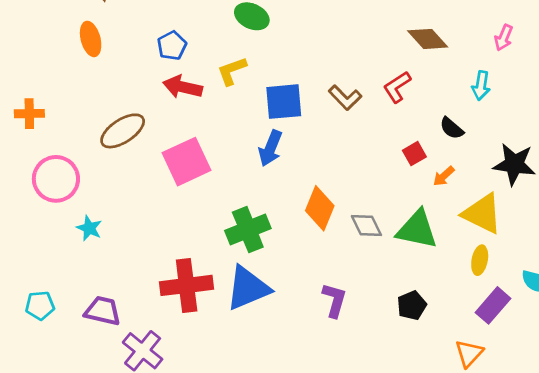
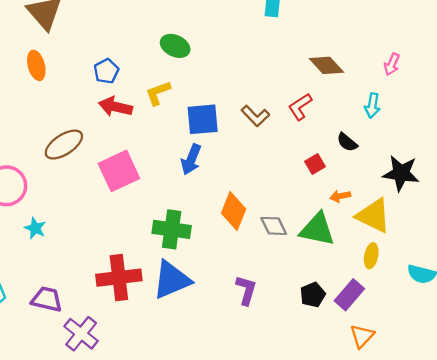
orange arrow: (444, 176) -> (340, 196), moved, turned 30
green cross: (248, 230) -> (172, 229), turned 30
purple rectangle: (493, 305) -> (349, 295), moved

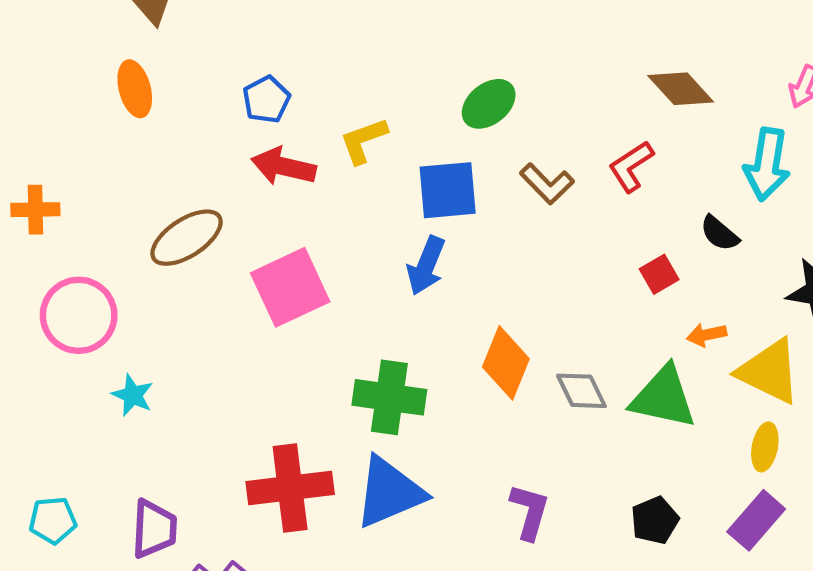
green ellipse: (175, 46) -> (489, 104), moved, turned -64
cyan arrow: (372, 106) -> (767, 164), size x1.5
purple rectangle: (349, 295) -> (756, 520), moved
purple trapezoid: (47, 299) -> (154, 529), turned 80

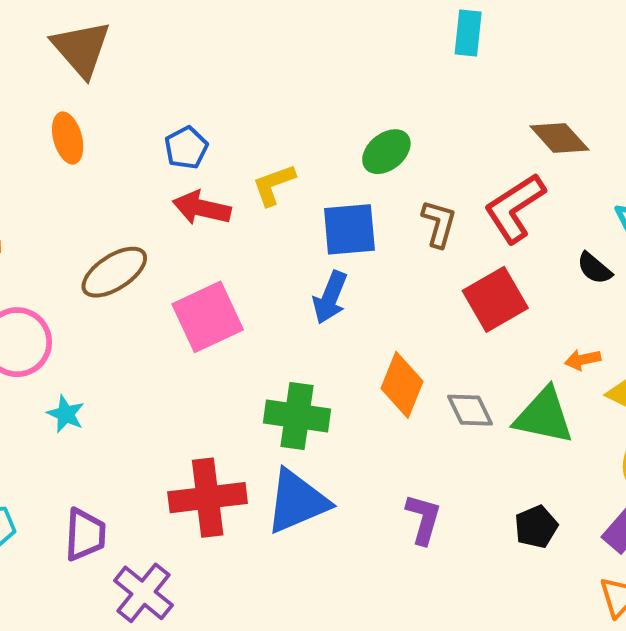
red L-shape: (631, 166) -> (515, 208), size x1.5
brown L-shape: (547, 184) -> (439, 224), turned -120
red square: (659, 274) -> (495, 299), moved, size x1.8

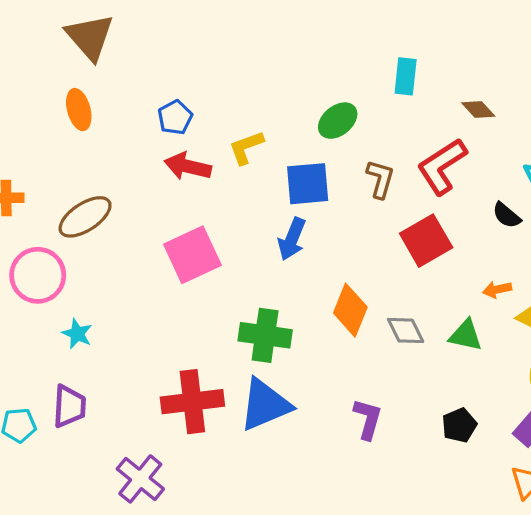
cyan rectangle: (468, 33) -> (406, 76), moved
brown diamond: (559, 138) -> (478, 110), size x0.7
brown ellipse: (114, 272) -> (85, 217), moved
green triangle: (544, 416) -> (466, 335), size x0.7
purple trapezoid: (85, 535) -> (69, 406), moved

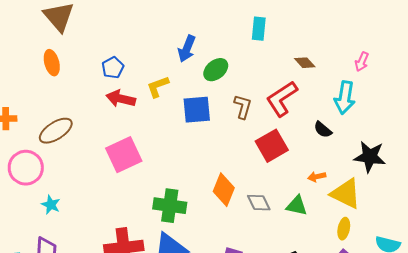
cyan rectangle: (406, 76) -> (259, 29), moved
blue arrow: (292, 239) -> (187, 49), moved

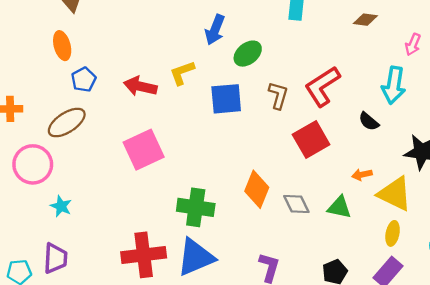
brown diamond: (305, 63) -> (365, 20), moved, turned -40
blue pentagon: (113, 68) -> (84, 80), moved

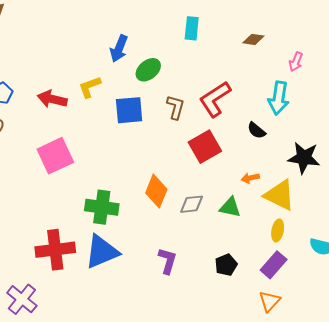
gray diamond: (296, 204) -> (192, 204), turned -70

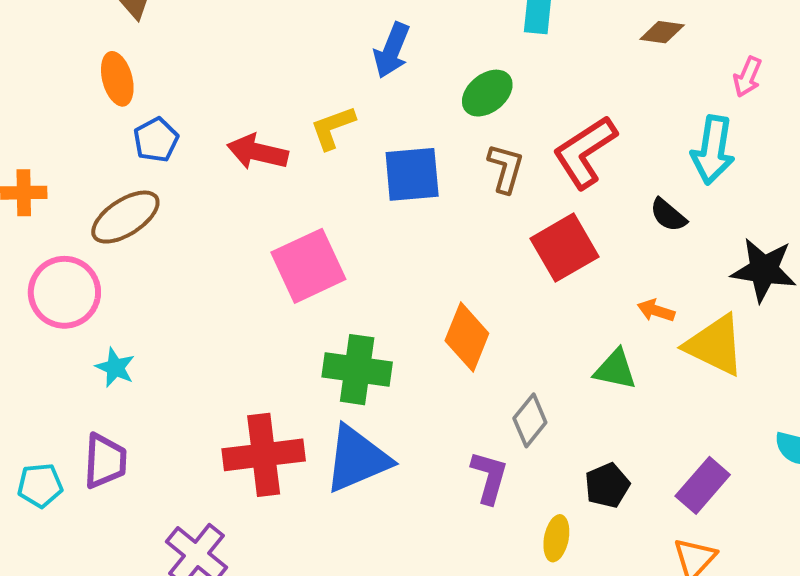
green ellipse: (148, 70) -> (487, 93), moved
pink square: (55, 156) -> (308, 266), moved
orange arrow: (250, 178) -> (656, 311), turned 30
gray diamond: (192, 204) -> (530, 420), moved, turned -45
yellow ellipse: (278, 230) -> (556, 538), moved

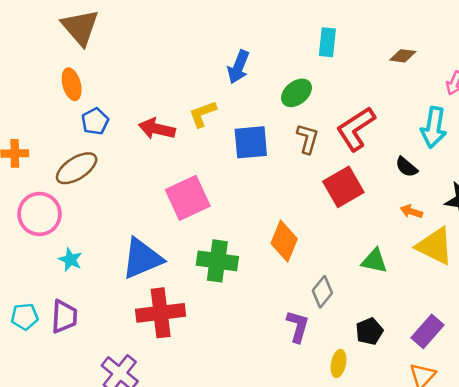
orange arrow: (656, 311) -> (411, 211), moved
blue triangle: (357, 459) -> (142, 258), moved
cyan pentagon: (40, 485) -> (25, 317), moved

